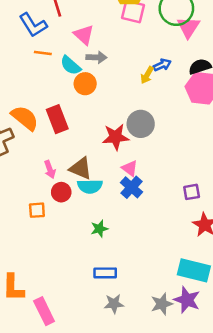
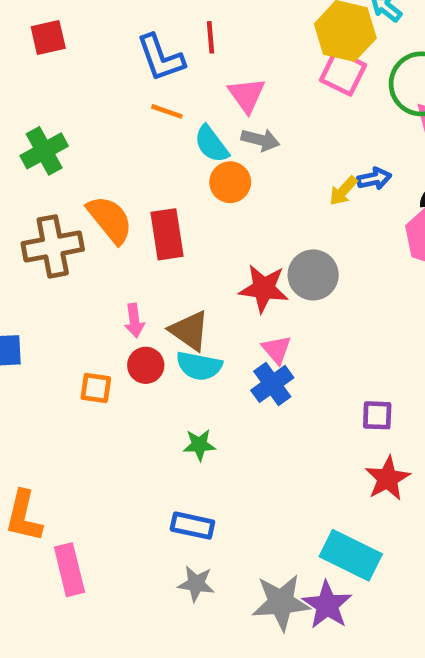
gray star: (162, 304) -> (281, 602), size x1.4

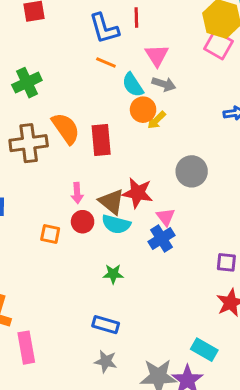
yellow arrow: (343, 191) -> (157, 120), moved
red star: (264, 288) -> (138, 193), moved
cyan rectangle: (351, 555) -> (204, 350), size x0.7

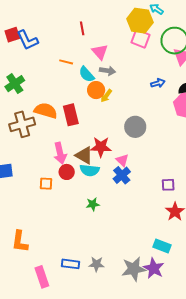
blue L-shape: (104, 28) -> (27, 40), moved
orange semicircle: (66, 128) -> (46, 111), turned -30
pink arrow: (77, 193) -> (60, 153), size x1.5
blue rectangle: (106, 325) -> (71, 264), moved
pink rectangle: (26, 348) -> (42, 277), moved

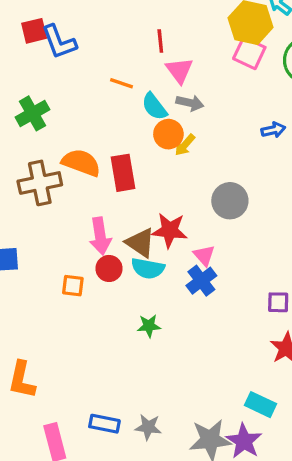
red line: (82, 28) -> (160, 41), moved

